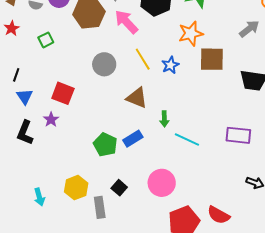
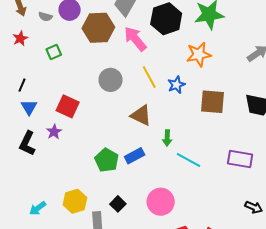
brown square: (212, 59) -> (212, 102), moved
cyan arrow: (39, 197) -> (38, 208), turned 66

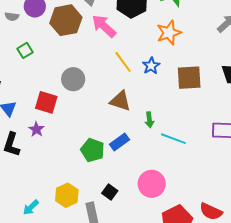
gray circle: (111, 80) -> (73, 79), moved

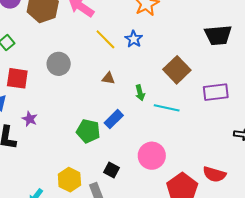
brown square: (189, 78) -> (177, 70), moved, turned -32
brown triangle: (120, 101) -> (108, 78), size x0.6
red square: (46, 102) -> (17, 78), moved

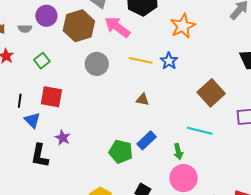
yellow line: (105, 39) -> (141, 60), turned -35
gray circle: (59, 64) -> (97, 64), moved
green arrow: (140, 93) -> (178, 152), moved

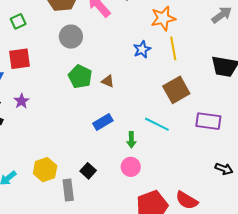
yellow line: (141, 60) -> (173, 48), moved, turned 55
red square: (51, 97) -> (20, 59), turned -30
green pentagon: (121, 152) -> (80, 77), moved
pink circle: (184, 178) -> (131, 167), size x0.7

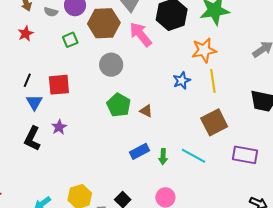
green square: (18, 21) -> (70, 40), moved
green arrow: (131, 140) -> (163, 157), moved

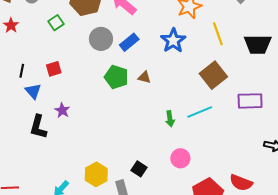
blue star: (182, 80) -> (173, 41), size x1.4
yellow line: (213, 81) -> (218, 34), moved
red square: (59, 85) -> (54, 69), size x0.7
blue rectangle: (140, 151) -> (129, 42), moved
cyan line: (193, 156) -> (200, 112), turned -40

